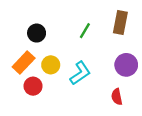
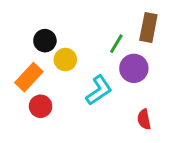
green line: (85, 31) -> (116, 44), moved
yellow circle: (51, 65) -> (65, 60), moved
purple circle: (126, 65) -> (134, 68), moved

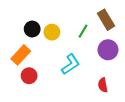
brown rectangle: (148, 28) -> (106, 20), turned -42
yellow circle: (65, 60) -> (52, 32), moved
purple circle: (134, 68) -> (108, 50), moved

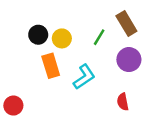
orange rectangle: (21, 55) -> (51, 66), moved, turned -60
red circle: (29, 76) -> (13, 106), moved

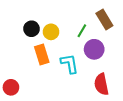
purple circle: (129, 60) -> (94, 49), moved
cyan L-shape: (84, 77) -> (70, 64), turned -65
red semicircle: (123, 102) -> (101, 84), size x1.5

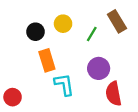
yellow circle: (51, 32) -> (63, 24), moved
purple circle: (94, 49) -> (99, 68), moved
cyan L-shape: (70, 64) -> (64, 84), moved

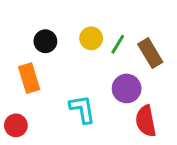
brown rectangle: (117, 21) -> (150, 53), moved
yellow circle: (63, 24) -> (91, 38), moved
orange rectangle: (47, 60) -> (29, 78), moved

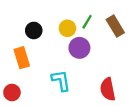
green line: (118, 44) -> (87, 22), moved
brown rectangle: (150, 53) -> (115, 26), moved
purple circle: (127, 88) -> (79, 48), moved

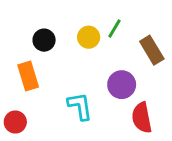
brown rectangle: (115, 26) -> (152, 50), moved
purple circle: (79, 48) -> (122, 85), moved

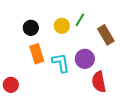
orange rectangle: (28, 76) -> (37, 54), moved
cyan L-shape: (80, 106) -> (61, 63), moved

